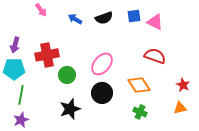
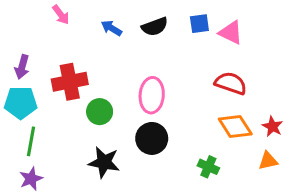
pink ellipse: (102, 64) -> (152, 95), turned -35
orange diamond: (139, 85) -> (235, 127), moved
black star: (70, 109) -> (104, 162), turned 30

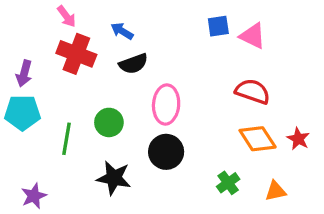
black semicircle: (155, 27) -> (133, 64), moved
red cross: (70, 82) -> (76, 54), moved, turned 32
green line: (31, 141) -> (66, 139), moved
orange triangle: (268, 161) -> (275, 191), moved
green cross: (208, 167) -> (228, 183), turned 30

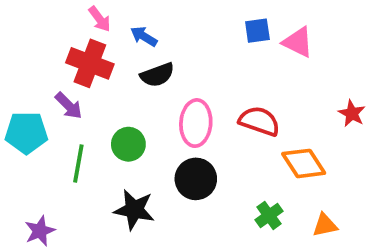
pink arrow: (66, 16) -> (100, 19), moved
purple arrow: (24, 73) -> (69, 106), moved, turned -60
red semicircle: (253, 91) -> (259, 121), moved
red star: (298, 139) -> (352, 113), moved

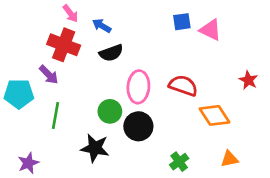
green circle: (128, 144) -> (110, 111), moved
green cross: (269, 215) -> (179, 162), moved

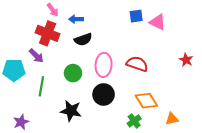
blue arrow: (102, 26) -> (76, 19), turned -32
green circle: (110, 111) -> (73, 73), moved
orange diamond: (214, 115) -> (146, 101), moved

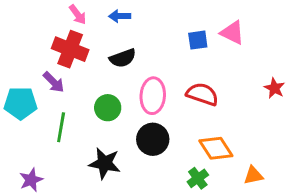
blue square: (136, 16) -> (198, 40), moved
blue arrow: (76, 19) -> (120, 16), moved

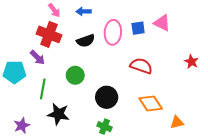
pink ellipse: (153, 96) -> (113, 32), moved
black star: (105, 163) -> (58, 114), moved
green cross: (198, 178) -> (105, 127), moved, turned -32

